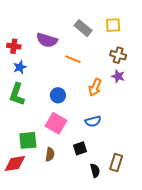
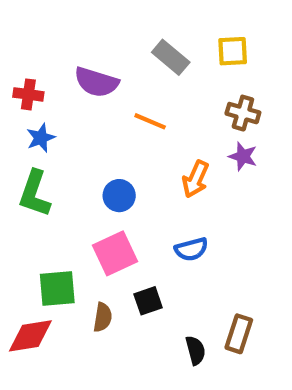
pink square: (56, 123) -> (115, 253), turned 35
black square: (80, 148) -> (148, 301), moved

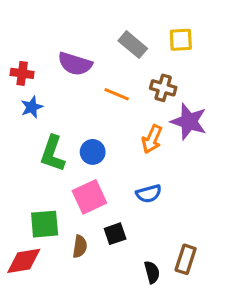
brown cross: (243, 113) -> (163, 88), moved
purple star: (243, 156) -> (189, 121), size x1.6
green L-shape: (35, 194) -> (53, 154), moved

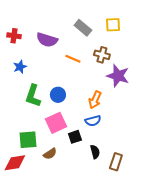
red cross: (22, 73) -> (14, 36), moved
orange arrow: (152, 139) -> (95, 100), moved
black square: (115, 234) -> (75, 137), moved
brown semicircle: (80, 247) -> (50, 154), turned 48
black semicircle: (152, 272) -> (95, 152), moved

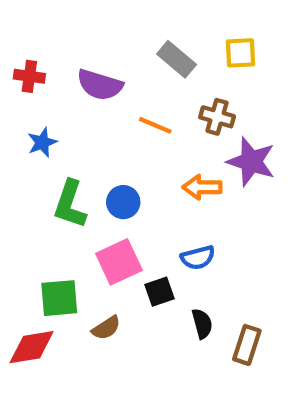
orange arrow: (95, 100) -> (202, 187), moved, turned 66

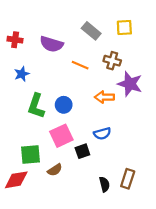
black semicircle: (202, 324) -> (104, 184), moved

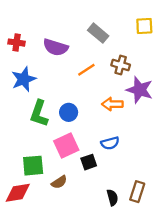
yellow square: (124, 28) -> (144, 26), moved
orange line: (80, 65) -> (86, 70), turned -56
blue star: (22, 74) -> (24, 79), size x1.5

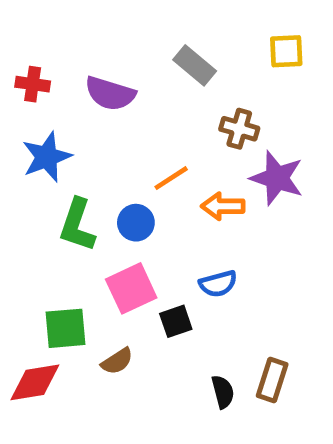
orange line: (86, 70) -> (171, 178), moved

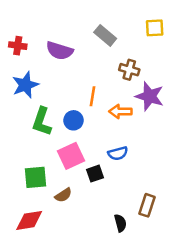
orange line: (171, 178) -> (93, 96), turned -48
red diamond: (35, 382) -> (29, 220), moved
black semicircle: (223, 392) -> (120, 223), moved

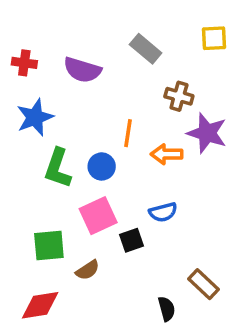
brown rectangle: (147, 205) -> (204, 284), turned -65

